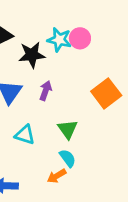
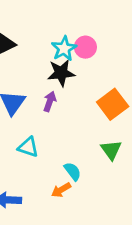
cyan star: (59, 40) -> (64, 49), turned 30
black star: (32, 55) -> (61, 73), moved
green triangle: (68, 129) -> (111, 150), moved

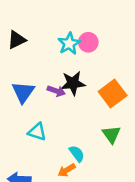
black star: (61, 73) -> (73, 83), moved
purple arrow: (50, 101) -> (56, 91), turned 90

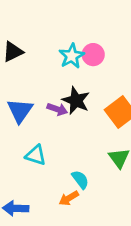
black star: (73, 83) -> (76, 101), turned 30

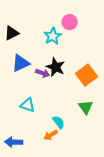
pink circle: (93, 55) -> (70, 22), moved
blue triangle: (20, 111) -> (21, 63), moved, turned 30

